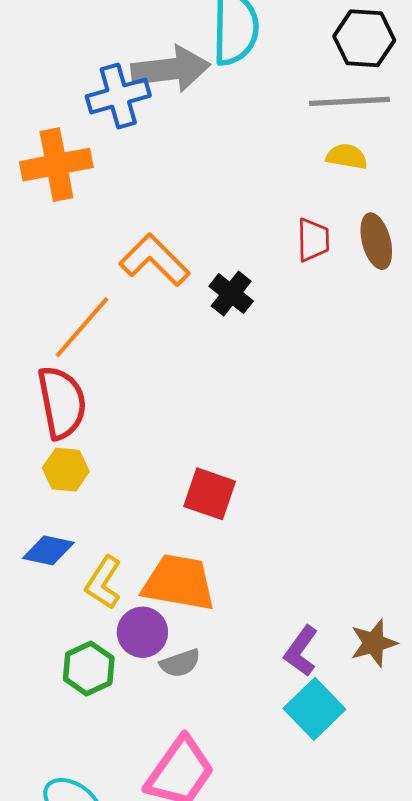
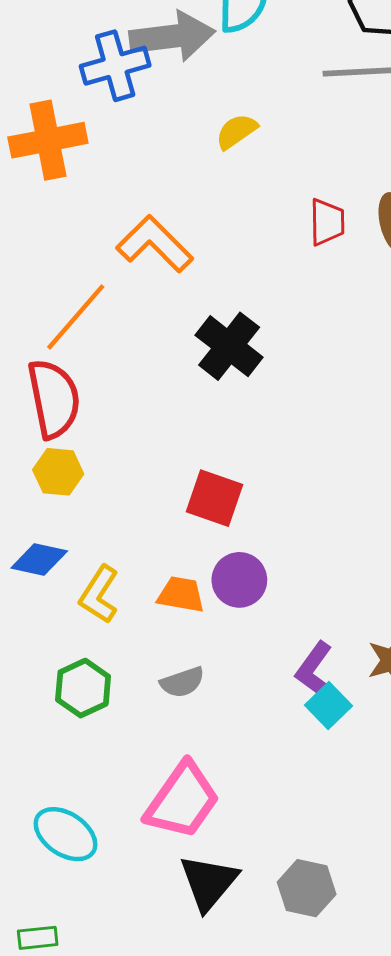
yellow semicircle: (347, 157) -> (236, 131), moved, turned -45
black cross: (231, 294) -> (229, 346), moved, size x1.4
orange trapezoid: (179, 583) -> (181, 595), size x0.6
purple circle: (142, 632) -> (239, 580), moved
cyan square: (314, 709) -> (328, 706), moved, size x0.7

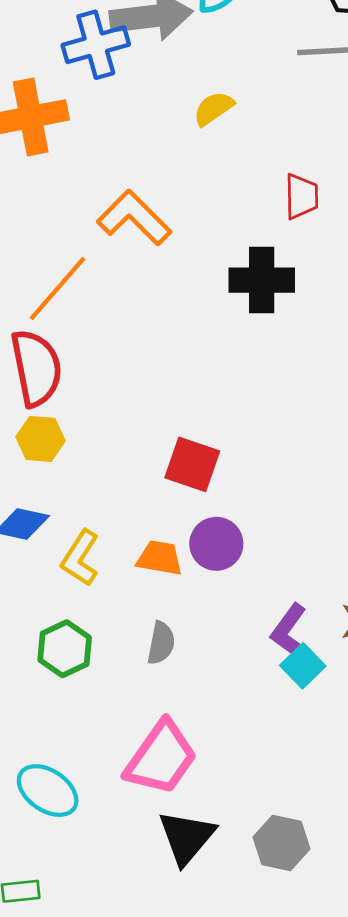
black cross: (229, 346) -> (262, 280), moved, turned -38
gray semicircle: (182, 682) -> (161, 643), turned -60

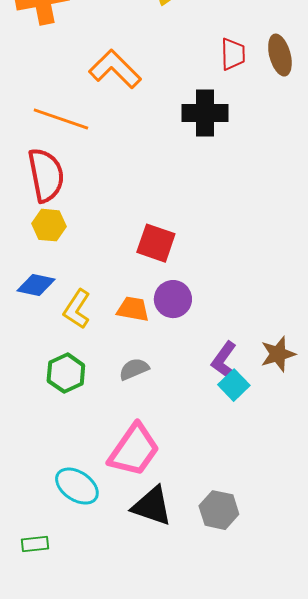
orange line: (58, 289) -> (61, 119), turned 68
gray semicircle: (161, 643) -> (134, 369), turned -124
cyan ellipse: (48, 791) -> (77, 486), moved
black triangle: (187, 837) -> (152, 506), turned -51

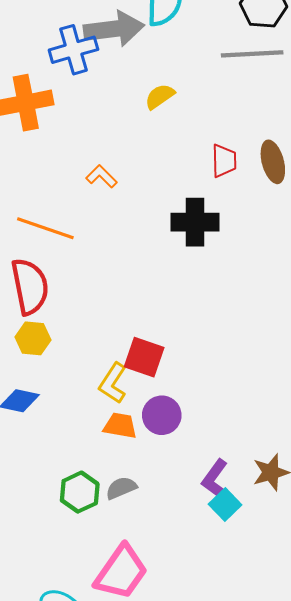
orange L-shape: (115, 69) -> (102, 176), size x0.6
yellow L-shape: (77, 309) -> (113, 383), moved
green hexagon: (66, 373) -> (80, 492), moved

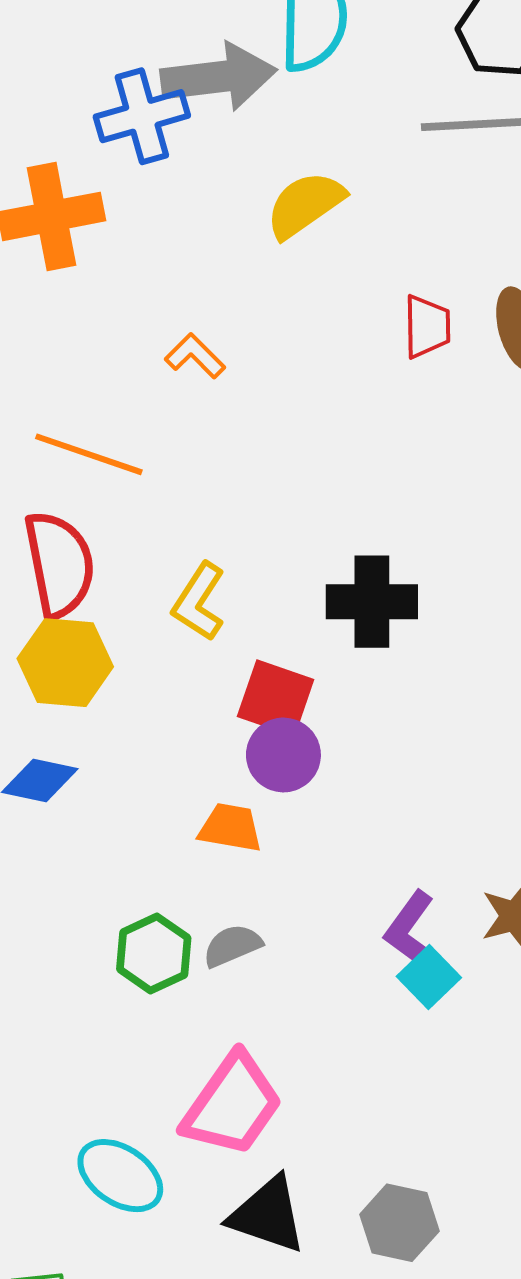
yellow semicircle: (160, 96) -> (305, 205), size x1.4
black cross: (195, 222) -> (372, 602), moved
yellow hexagon: (33, 338) -> (65, 663), size x1.4
yellow L-shape: (113, 383) -> (199, 602), moved
purple circle: (162, 415) -> (283, 755), moved

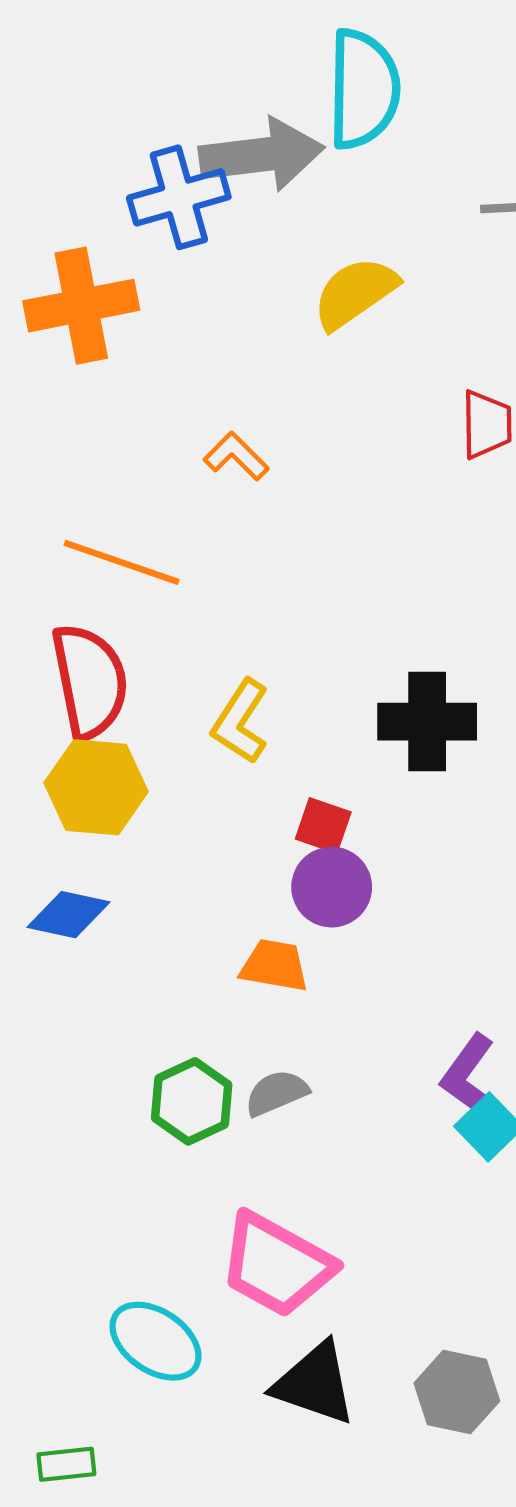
red square: (276, 698) -> (323, 826), size x0.7
pink trapezoid: (232, 1105) -> (276, 1265), turned 84

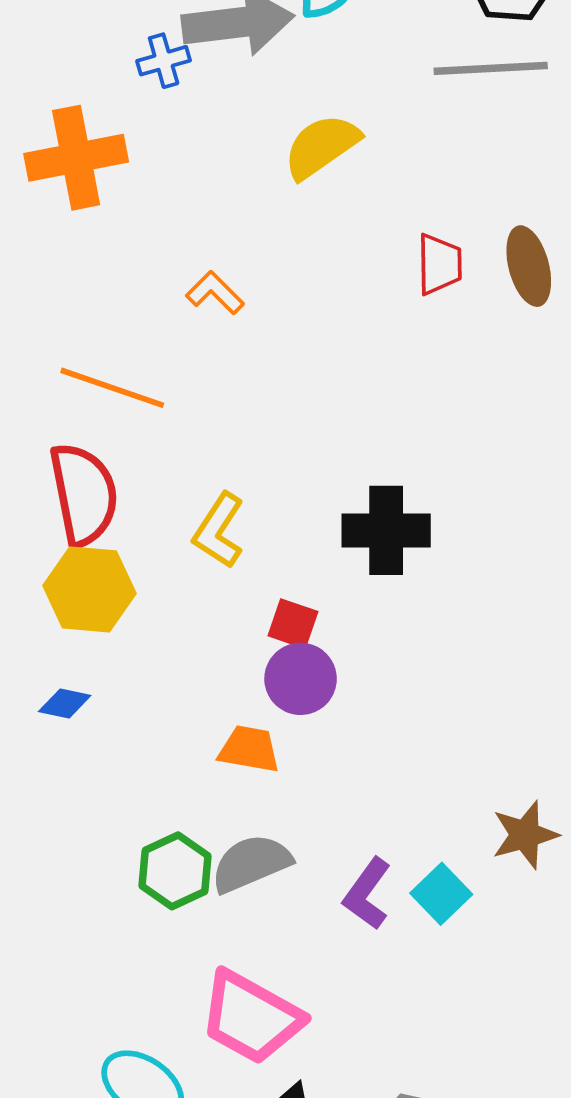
blue cross: (179, 197) -> (164, 61), size x0.6
blue diamond: (68, 915) -> (65, 704), size x0.7
purple L-shape: (467, 1074) -> (367, 894), moved
gray semicircle: (276, 1093) -> (251, 863), size x1.4

